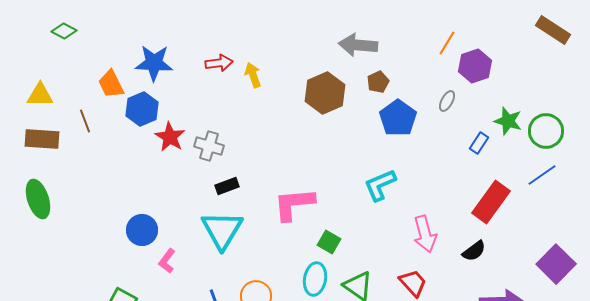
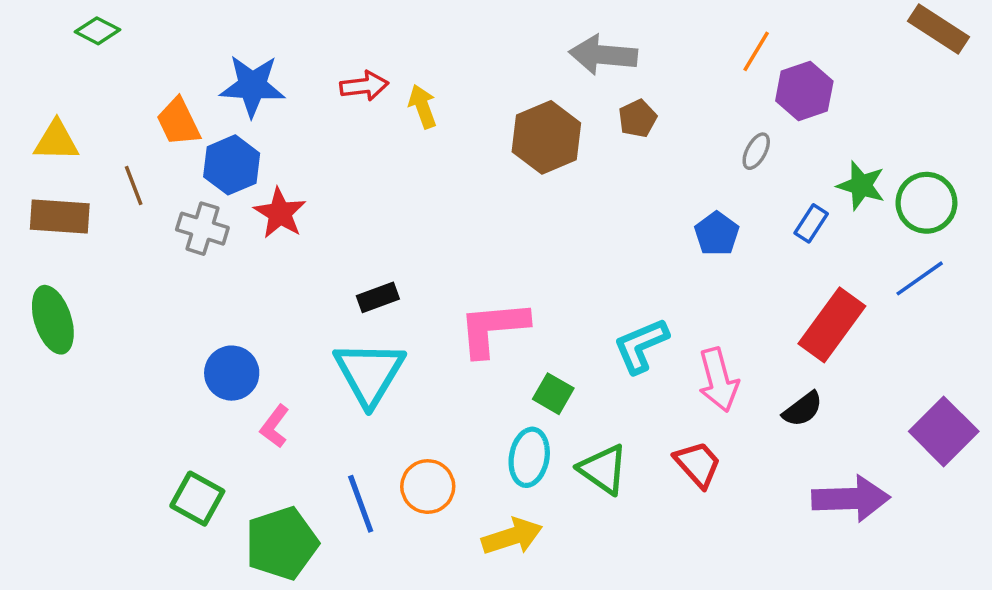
blue pentagon: (398, 118) -> (717, 234), moved, size x0.7
gray cross: (209, 146) -> (202, 229), moved
cyan L-shape: (380, 185) -> (641, 346), moved

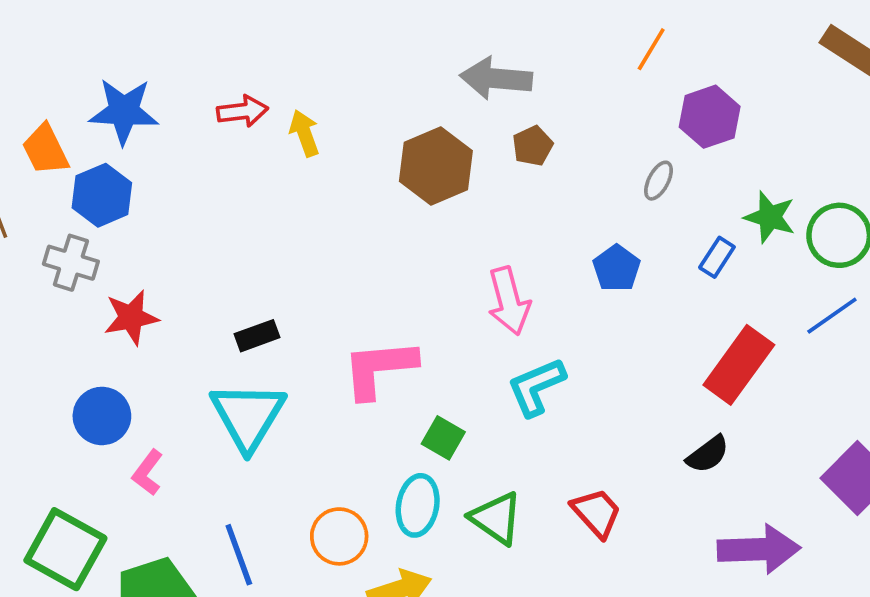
orange line: (756, 51) -> (651, 49), moved
red star: (280, 213) -> (131, 317), moved, turned 30
pink arrow: (718, 380) -> (509, 301), moved
orange circle: (428, 487) -> (339, 536), moved
green square: (197, 499) -> (65, 549), size x1.4

